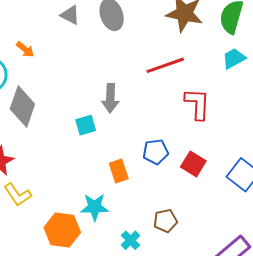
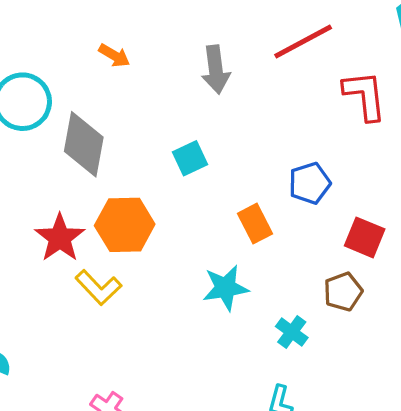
orange arrow: (25, 49) -> (114, 56), moved
gray arrow: (110, 98) -> (216, 70), moved
red square: (193, 164) -> (365, 237), moved
orange hexagon: (62, 230) -> (125, 225), moved

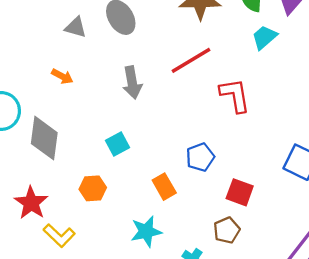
orange hexagon: (125, 225) -> (93, 188), moved, size x0.7

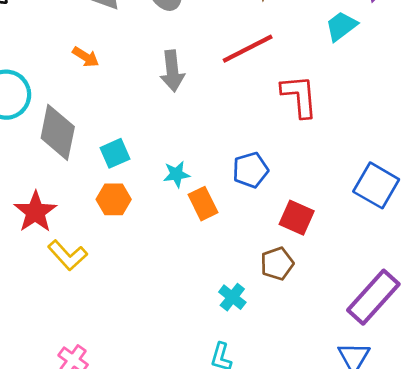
cyan square: (118, 144) -> (115, 153), moved
cyan star: (146, 232) -> (176, 174), moved, size x0.7

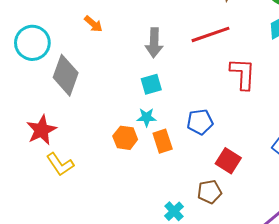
cyan square: (115, 153) -> (151, 84), moved
orange hexagon: (114, 199) -> (125, 138), moved

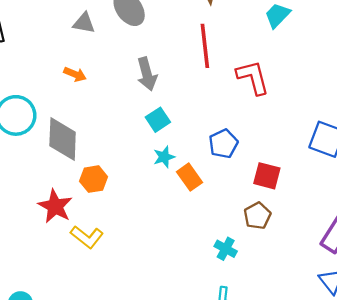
red line: (210, 34) -> (205, 46), turned -60
orange hexagon: (125, 138) -> (94, 179), moved

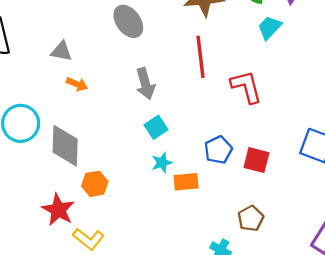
gray triangle: (84, 23) -> (62, 51), moved
red square: (267, 176) -> (256, 160), moved
orange rectangle: (189, 177) -> (186, 182), turned -60

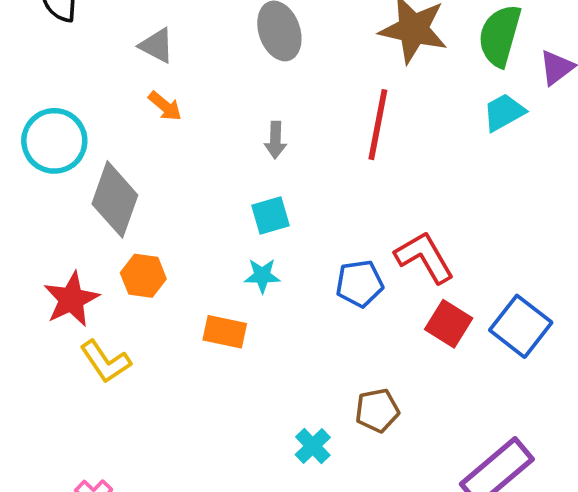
gray arrow: (145, 84) -> (275, 140), size x0.7
red L-shape: (246, 87) -> (424, 257), moved, turned -33
red square: (256, 160) -> (449, 324), moved
orange rectangle: (186, 182) -> (225, 332), moved

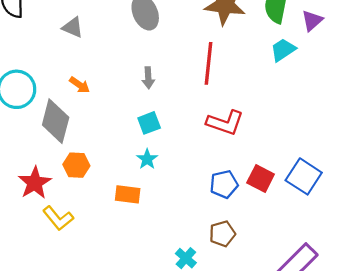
orange arrow: (165, 106) -> (80, 85), moved
red L-shape: (424, 257) -> (225, 123), moved, turned 144
cyan star: (262, 276) -> (147, 159), turned -30
blue pentagon: (360, 284) -> (224, 184), moved

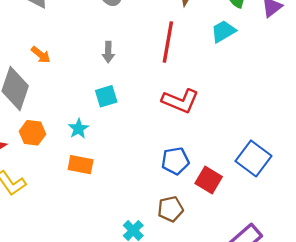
cyan trapezoid: (283, 50) -> (223, 31), moved
cyan star: (147, 159) -> (78, 129), moved
red square: (261, 179) -> (209, 180), moved

